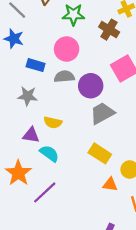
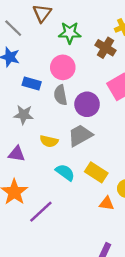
gray semicircle: (64, 77) -> (60, 95), turned -96
gray trapezoid: (102, 113) -> (80, 135), moved
purple triangle: (31, 135) -> (17, 154), moved
cyan semicircle: (49, 153) -> (65, 172), moved

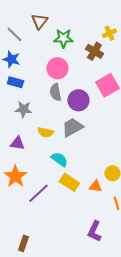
blue rectangle: (32, 84) -> (15, 82), moved
yellow rectangle: (96, 172) -> (69, 182), moved

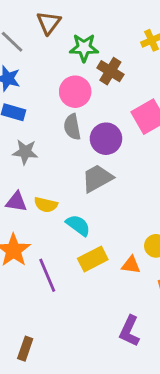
brown cross: (94, 51) -> (110, 71), moved
yellow semicircle: (45, 132) -> (46, 205), moved
yellow rectangle: (69, 182) -> (93, 259), turned -60
purple line: (38, 193) -> (47, 275), turned -70

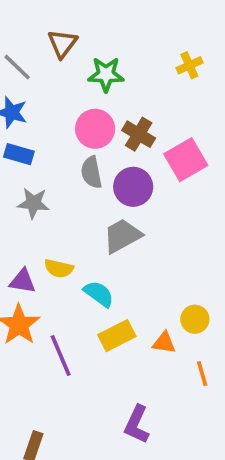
brown cross: (110, 71) -> (139, 134), moved
purple triangle: (16, 202) -> (23, 281), moved
purple L-shape: (129, 331) -> (137, 424), moved

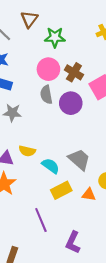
gray trapezoid: (122, 236) -> (79, 159), moved, turned 70
purple line: (61, 355) -> (41, 220), moved

